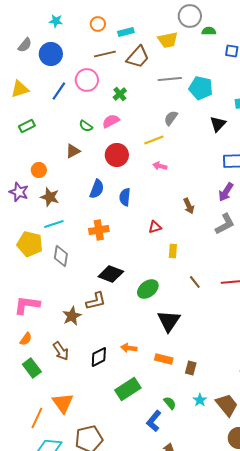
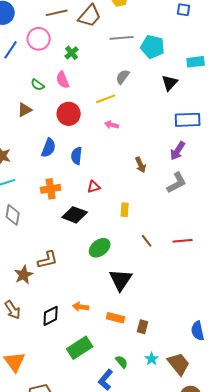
pink semicircle: (111, 121) -> (63, 80), turned -84
red triangle: (155, 227) -> (94, 187), moved
black diamond: (111, 274) -> (75, 215), moved

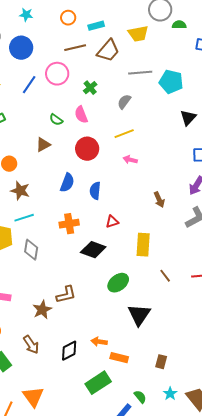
gray semicircle: (123, 77) -> (124, 102), moved
yellow rectangle: (125, 210) -> (143, 245), size x1.6
orange rectangle: (116, 318) -> (119, 358), moved

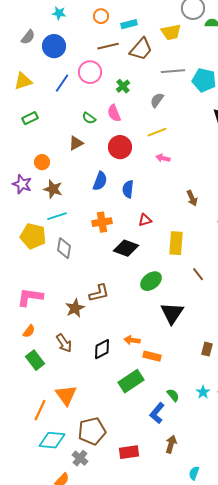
brown rectangle: (161, 362) -> (207, 349), moved

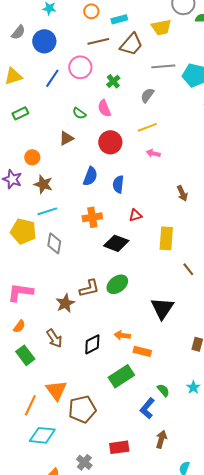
green ellipse: (151, 281) -> (117, 284), moved
brown pentagon: (92, 431) -> (82, 409), moved
gray cross: (80, 458) -> (84, 462), moved

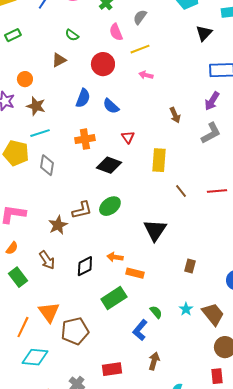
pink semicircle: (104, 108) -> (116, 32), moved
blue semicircle: (118, 184) -> (111, 106), turned -54
red triangle: (135, 215) -> (128, 137), turned -48

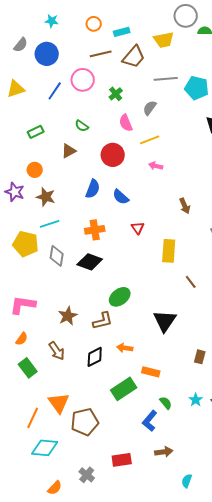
green rectangle: (13, 35) -> (36, 132), moved
black diamond: (109, 165) -> (90, 262), moved
brown L-shape: (82, 210) -> (103, 321), moved
orange rectangle: (135, 273) -> (151, 372), moved
brown arrow: (154, 361) -> (164, 452), turned 66

